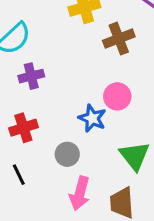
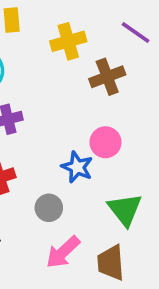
pink arrow: (80, 193) -> (63, 252), turned 32

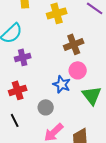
brown cross: (107, 77) -> (74, 44), moved
green triangle: (125, 210) -> (92, 95), moved

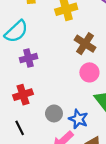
brown cross: (74, 44) -> (85, 44), turned -36
blue star: (62, 84) -> (78, 119), moved

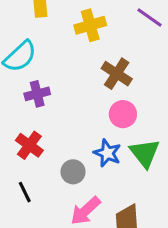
red cross: (23, 95) -> (29, 145), turned -36
blue star: (78, 119) -> (107, 153), moved

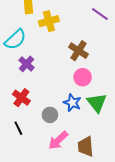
yellow cross: (90, 25) -> (49, 21), moved
purple cross: (37, 94) -> (27, 64), turned -35

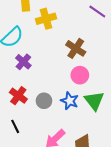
gray circle: (50, 115) -> (44, 101), moved

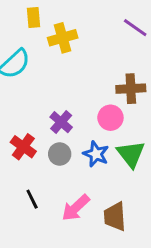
brown cross: (76, 48) -> (131, 89), moved, turned -36
purple cross: (23, 62) -> (61, 122), moved
black line: (15, 126) -> (32, 199), moved

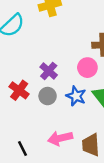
black line: (32, 199) -> (23, 148), moved
pink arrow: (76, 208) -> (60, 138), turned 30

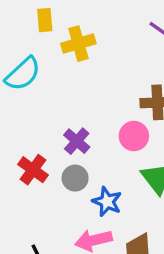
blue star: (76, 96) -> (107, 202), moved

